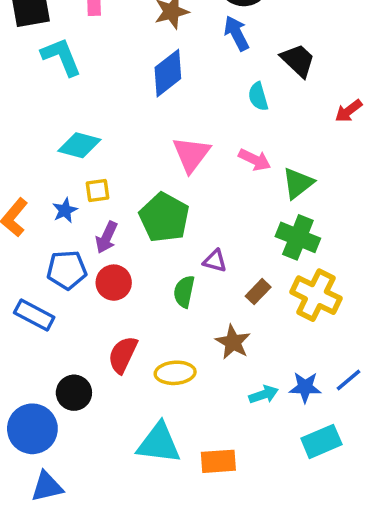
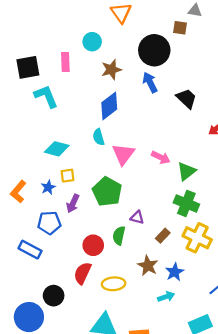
cyan semicircle: (258, 96) -> (99, 137), moved
red circle: (114, 283) -> (93, 245), moved
blue star: (305, 387) -> (175, 272), moved, turned -30

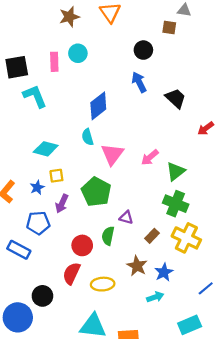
cyan circle: (92, 42) -> (78, 53), moved
black circle: (154, 50) -> (143, 50), size x0.6
brown star: (111, 70) -> (69, 17), moved
pink arrow: (161, 157) -> (150, 157), turned 114

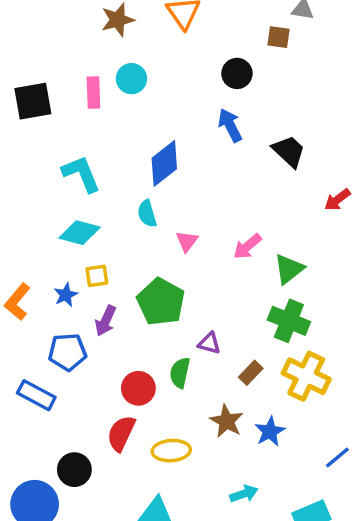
cyan L-shape: (35, 96) -> (81, 174), moved
pink triangle: (112, 154) -> (187, 241), size x0.6
cyan arrow: (155, 297) -> (244, 494), moved

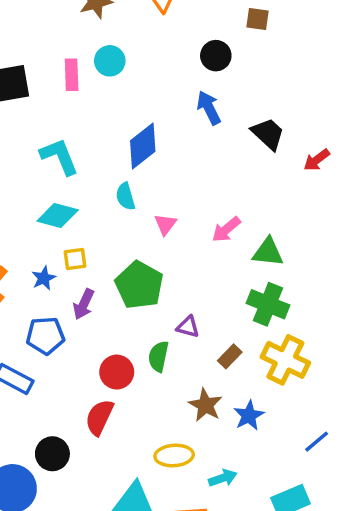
red arrow: (337, 200) -> (317, 160), moved
green triangle: (289, 269) -> (268, 252), turned 44
yellow ellipse: (171, 451) -> (174, 455), moved

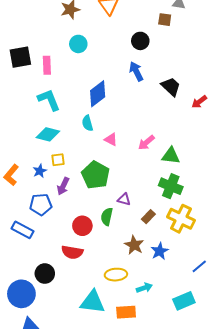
pink rectangle: (72, 75) -> (47, 65), moved
pink triangle: (165, 224) -> (111, 139), turned -40
red semicircle: (99, 417) -> (72, 252), turned -105

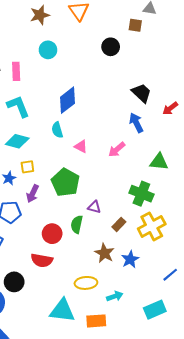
blue arrow: (136, 71) -> (136, 123), moved
green triangle: (171, 156) -> (159, 162), moved
yellow cross: (181, 219) -> (152, 226), turned 36

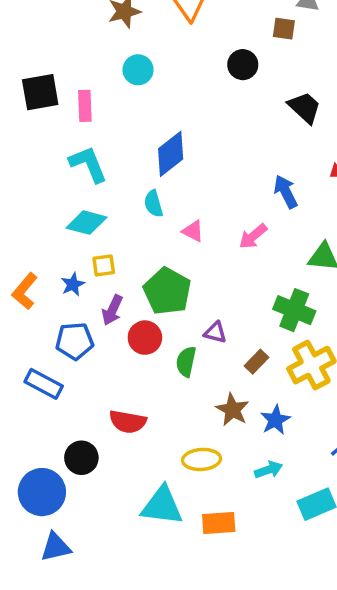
black trapezoid: (141, 93) -> (305, 108), moved
red circle: (52, 234) -> (145, 338), moved
cyan arrow: (115, 296) -> (269, 470), moved

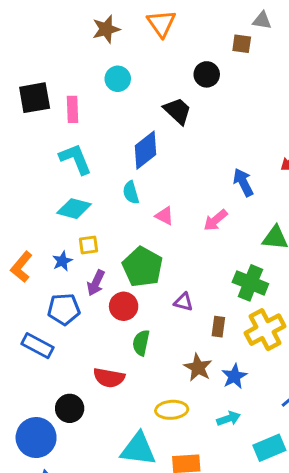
black trapezoid: (305, 108) -> (178, 111), moved
green semicircle: (186, 362) -> (141, 343), moved
brown rectangle: (256, 362) -> (218, 327), turned -36

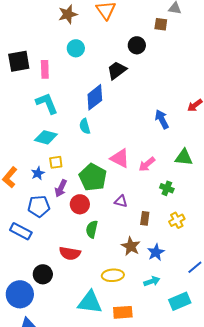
black trapezoid: (178, 111) -> (117, 70), turned -80
pink triangle: (164, 216) -> (120, 158), moved, size x1.5
pink arrow: (215, 220) -> (147, 164), moved
green cross: (250, 283) -> (167, 188), size x0.6
yellow cross: (265, 330) -> (177, 220), size x0.6

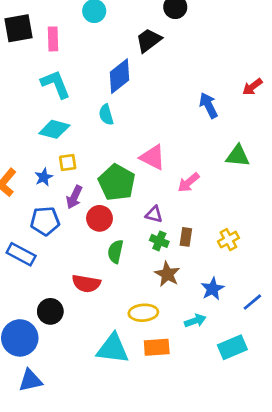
pink arrow: (147, 164) -> (189, 182), moved
green cross: (167, 188) -> (159, 241), moved
blue star: (156, 252) -> (212, 289), moved
orange rectangle: (123, 312) -> (157, 347), moved

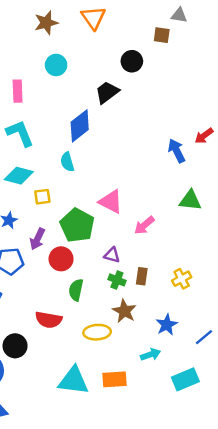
blue arrow: (208, 105) -> (177, 151), moved
yellow square: (68, 163) -> (42, 197), moved
yellow ellipse: (143, 313) -> (97, 332), moved

